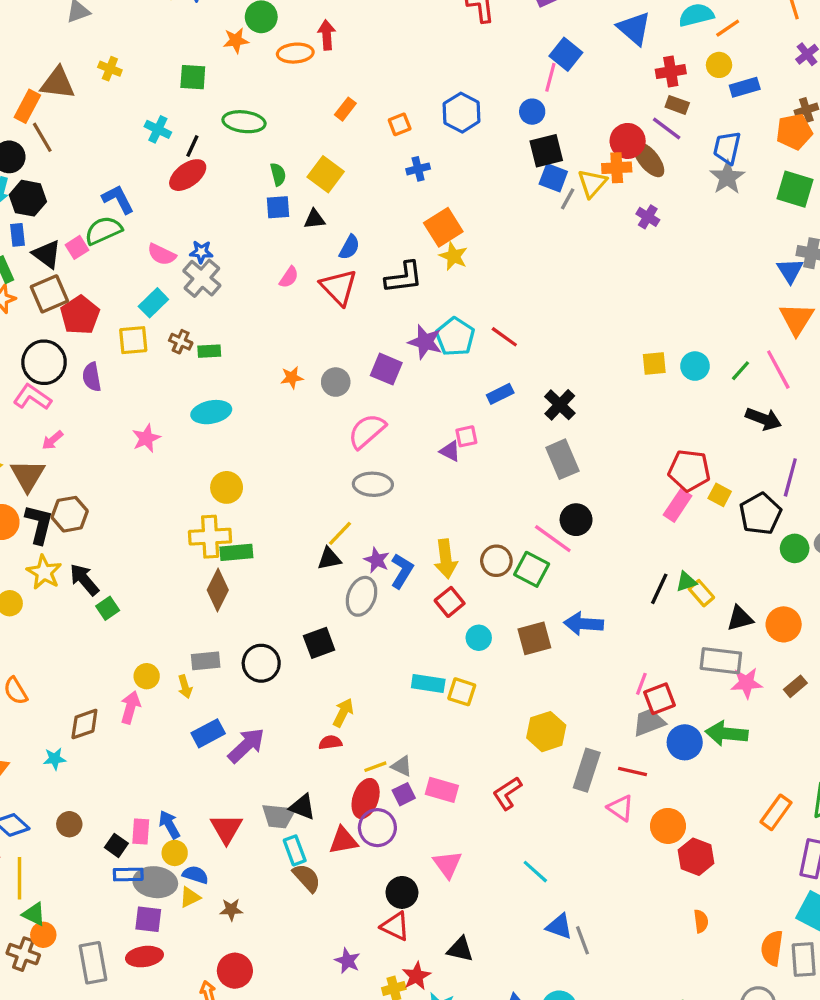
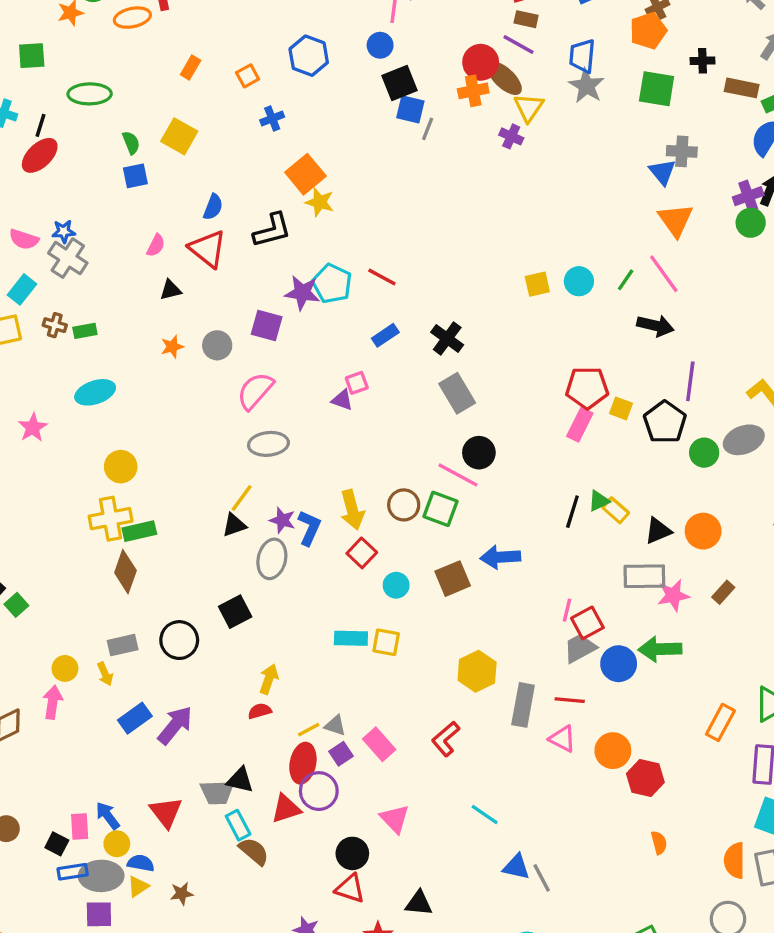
yellow triangle: (592, 183) -> (529, 108), moved
black triangle: (315, 219) -> (170, 290), moved
pink rectangle: (442, 790) -> (379, 744), turned 40

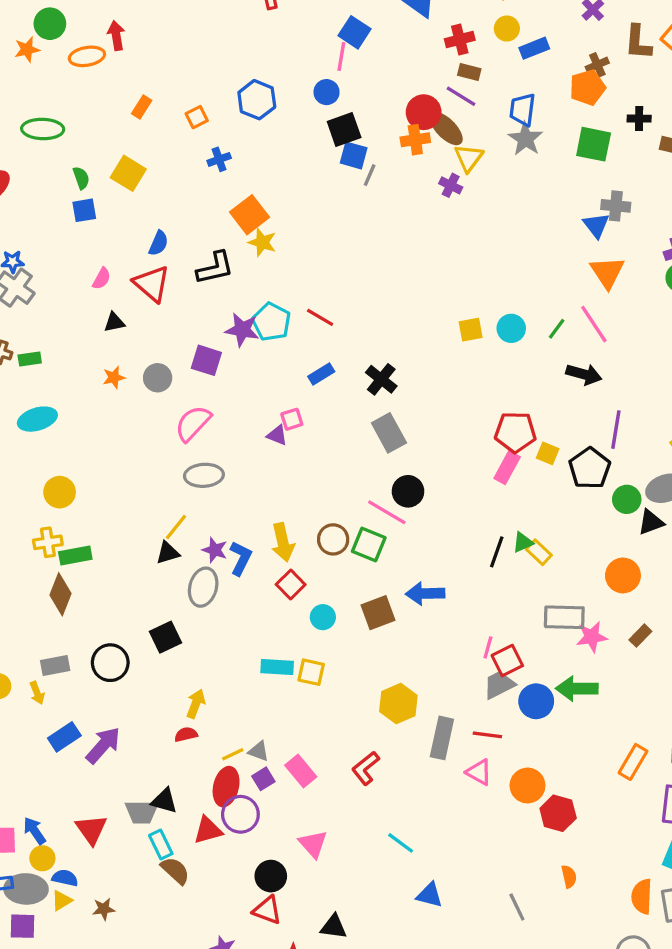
yellow cross: (111, 519) -> (48, 542), size x0.7
black triangle: (658, 531) -> (651, 522), moved
gray line: (542, 878) -> (517, 907), moved

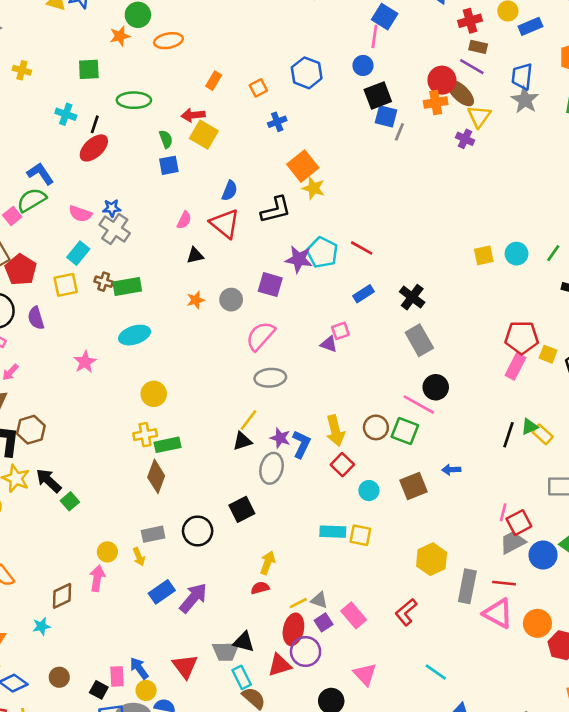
red arrow: (116, 36) -> (193, 115), moved, turned -85
green rectangle: (30, 359) -> (127, 287), size x1.5
blue arrow: (425, 594) -> (451, 470), size x0.6
pink triangle: (479, 772) -> (498, 613), size x1.4

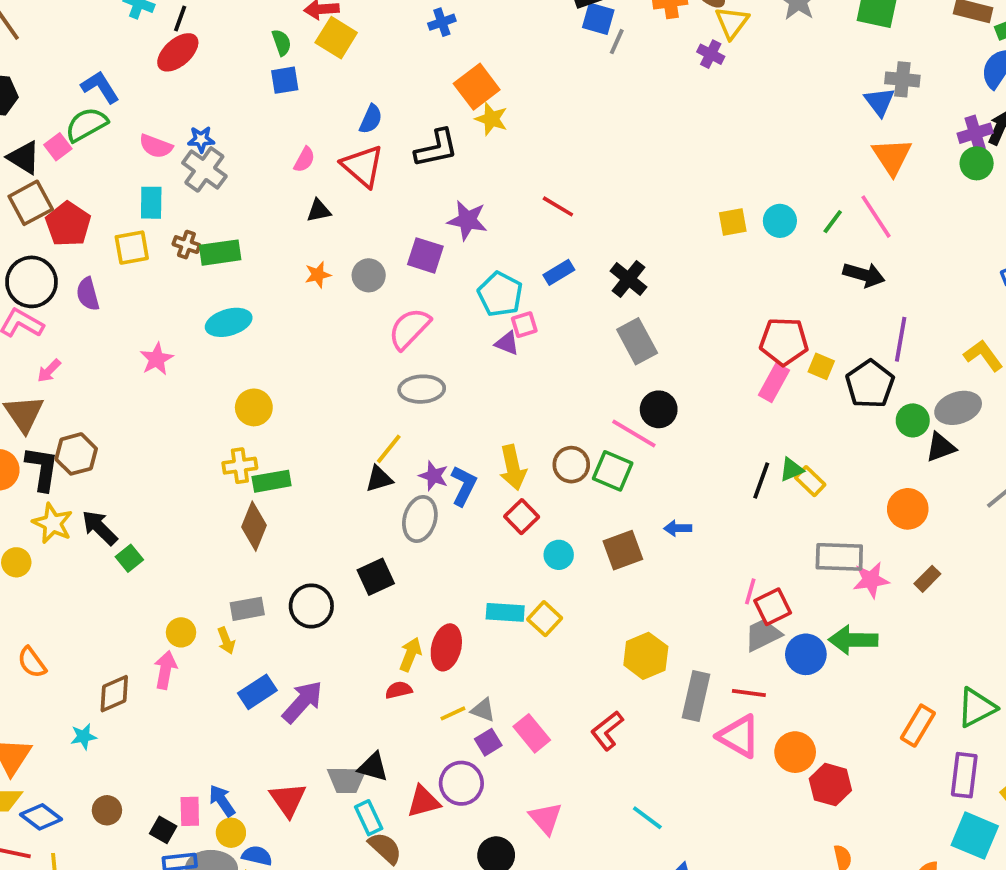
cyan pentagon: (322, 252) -> (500, 294), moved
cyan rectangle: (78, 253) -> (151, 203), turned -40
yellow square: (360, 535) -> (545, 619), turned 30
red ellipse: (293, 629) -> (446, 647), moved

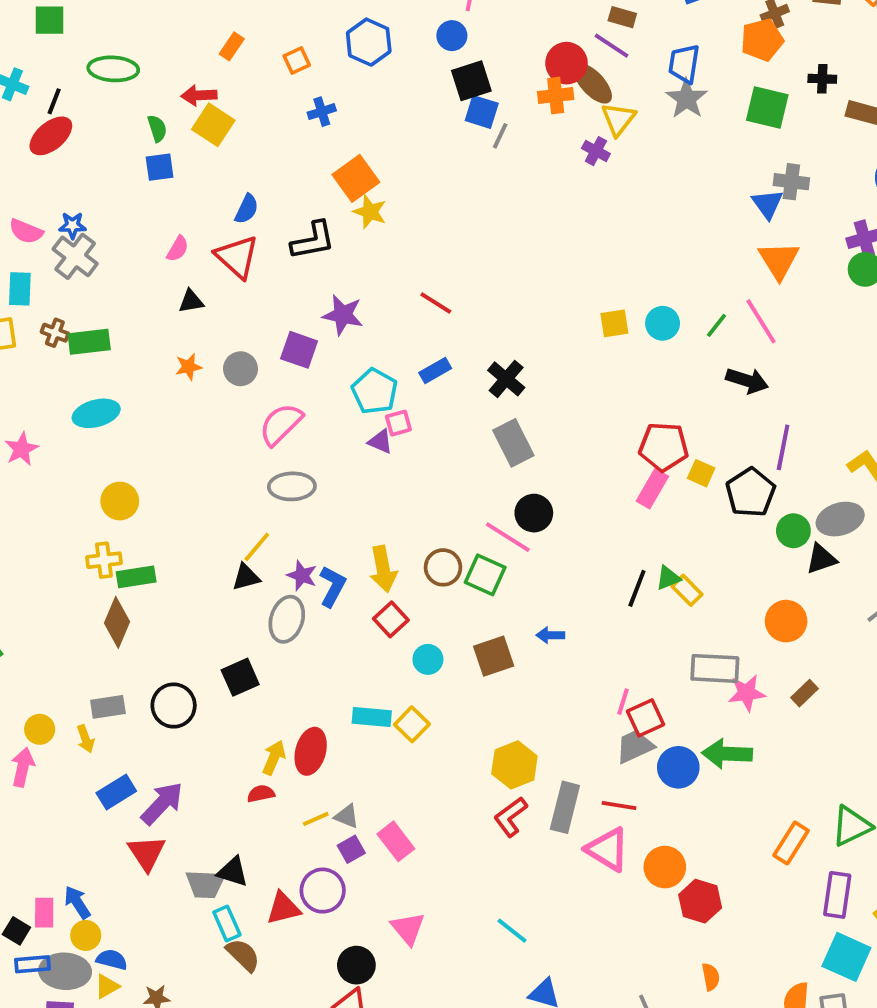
red L-shape: (607, 731) -> (511, 817), moved
red triangle: (288, 800) -> (147, 853), moved

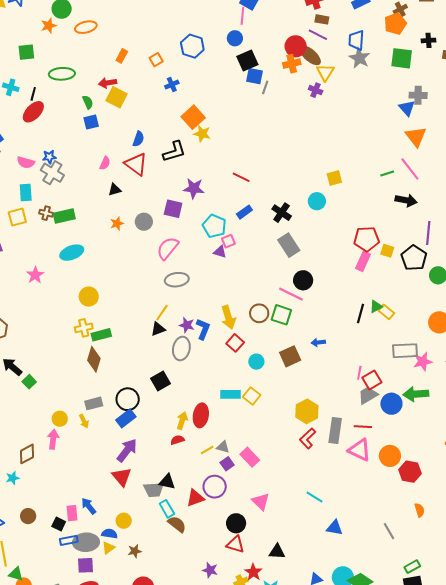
cyan circle: (663, 323) -> (317, 201), moved
green line: (716, 325) -> (387, 173), turned 40
blue rectangle: (116, 792) -> (126, 418), moved
yellow circle: (86, 935) -> (124, 521), moved

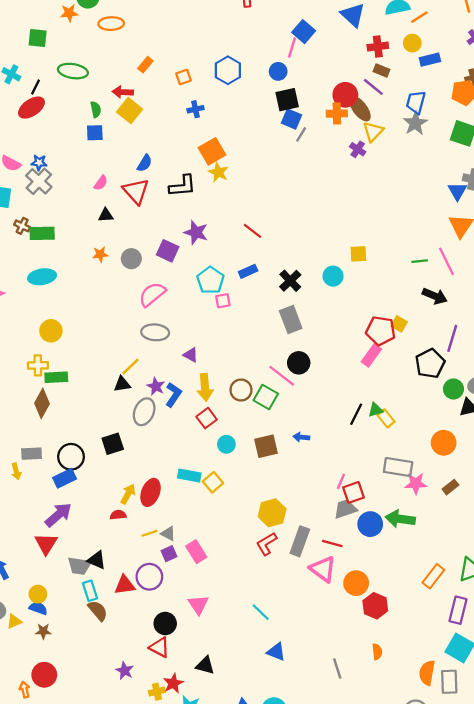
yellow square: (387, 251) -> (399, 324), moved
purple triangle: (220, 252) -> (191, 355), moved
blue semicircle: (109, 534) -> (38, 608), moved

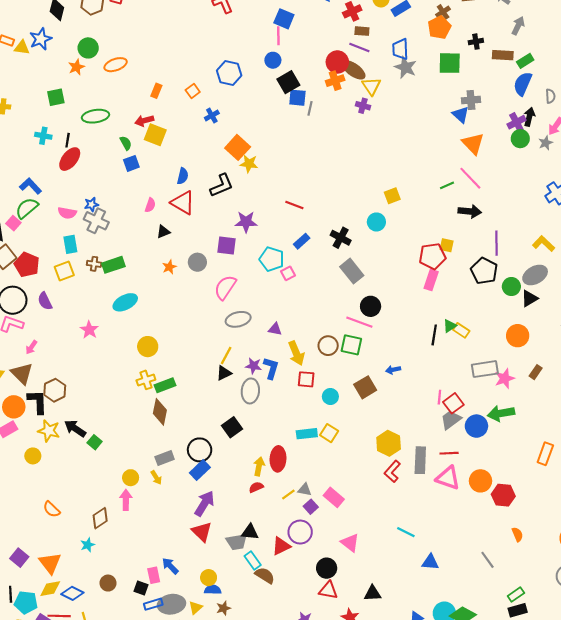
red square: (207, 418) -> (306, 379), turned -30

